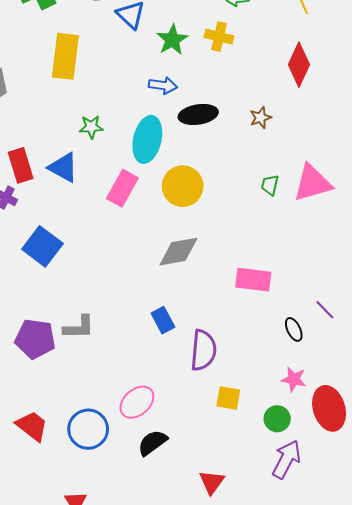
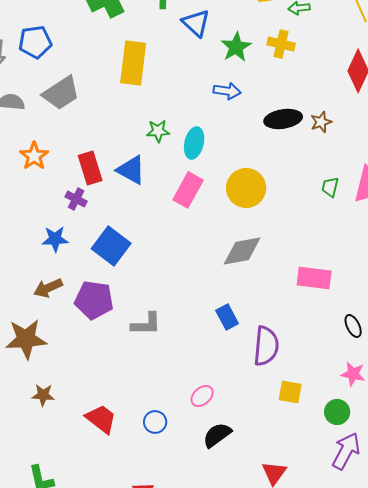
black ellipse: (198, 114) -> (283, 119), moved
cyan ellipse: (147, 139) -> (194, 143), moved, size x0.7
purple pentagon: (35, 339) -> (94, 300), moved
pink ellipse: (137, 402) -> (202, 396), size x0.7
blue circle: (88, 429) -> (155, 422), size x0.6

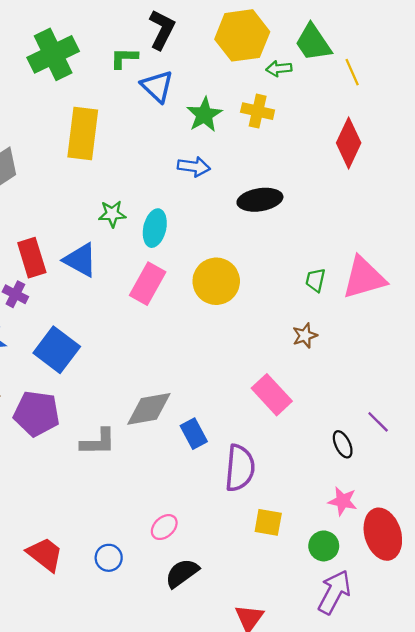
brown star: (321, 122) -> (305, 336), moved
gray diamond: (242, 251) -> (149, 409), moved
pink rectangle: (314, 278) -> (272, 395), moved, turned 40

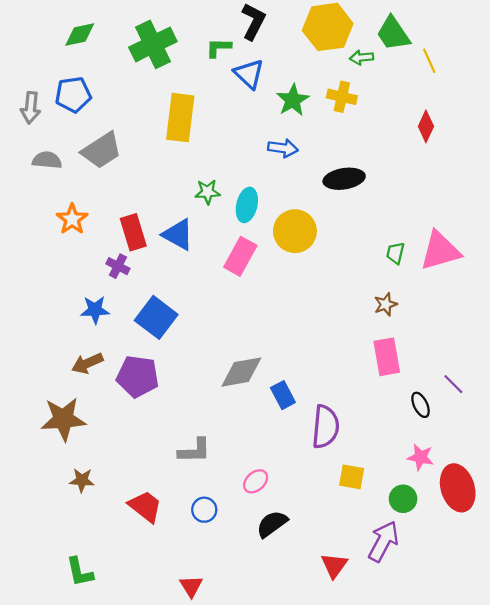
red diamond: (349, 143) -> (426, 126), size x0.7
yellow circle: (216, 281) -> (295, 231), moved
pink rectangle: (272, 395) -> (387, 357), moved, turned 33
gray L-shape: (98, 442) -> (194, 451), moved
purple arrow: (334, 592) -> (383, 541), moved

